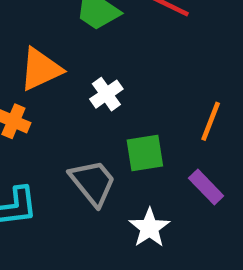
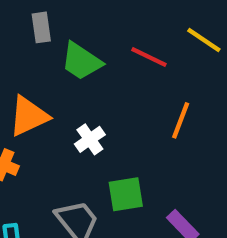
orange line: (211, 121) -> (181, 120), moved

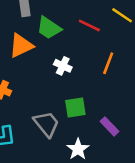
orange triangle: (29, 116) -> (21, 46), moved
white cross: (90, 139) -> (63, 66), moved, turned -30

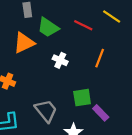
green square: (75, 107) -> (82, 98), moved

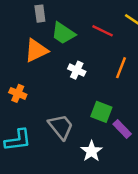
green square: (82, 98) -> (101, 112), turned 30

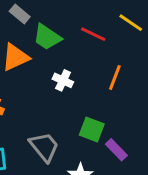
gray rectangle: (40, 14) -> (20, 14), turned -42

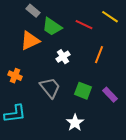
white cross: (63, 80) -> (63, 57), turned 32
gray trapezoid: (44, 147) -> (50, 88), moved
purple rectangle: (116, 150) -> (110, 95), moved

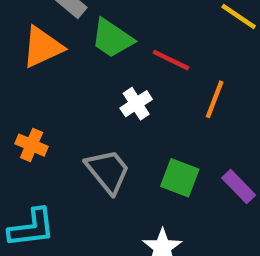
red line: (84, 25) -> (171, 60), moved
orange triangle: (30, 41) -> (42, 47), moved

